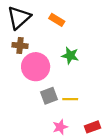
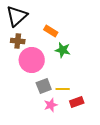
orange rectangle: (57, 20) -> (51, 31), moved
pink star: (60, 127) -> (51, 105), moved
red rectangle: (92, 127) -> (77, 102), moved

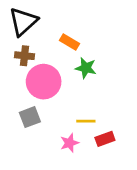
gray square: (44, 86) -> (30, 117), moved

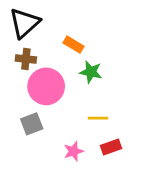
yellow line: (86, 121) -> (98, 118), moved

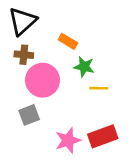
yellow line: (98, 118) -> (99, 88), moved
red rectangle: (111, 147) -> (103, 136), size x1.5
pink star: (74, 151) -> (68, 140), size x1.4

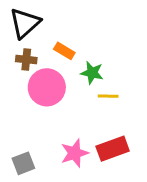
orange rectangle: (68, 41) -> (64, 51), moved
gray square: (29, 115) -> (23, 163), moved

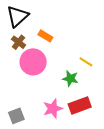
brown cross: (26, 60) -> (19, 42), turned 32
green star: (92, 73) -> (70, 79), moved
yellow line: (108, 96) -> (86, 62), moved, turned 32

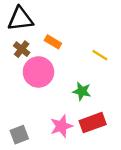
black triangle: (17, 16) -> (20, 19), turned 35
yellow line: (86, 62) -> (100, 55), moved

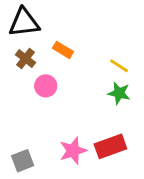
pink circle: (38, 72) -> (46, 86), size x0.6
green star: (82, 91) -> (119, 93), moved

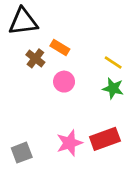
brown cross: (26, 59) -> (35, 58), moved
pink circle: (46, 86) -> (64, 82), moved

